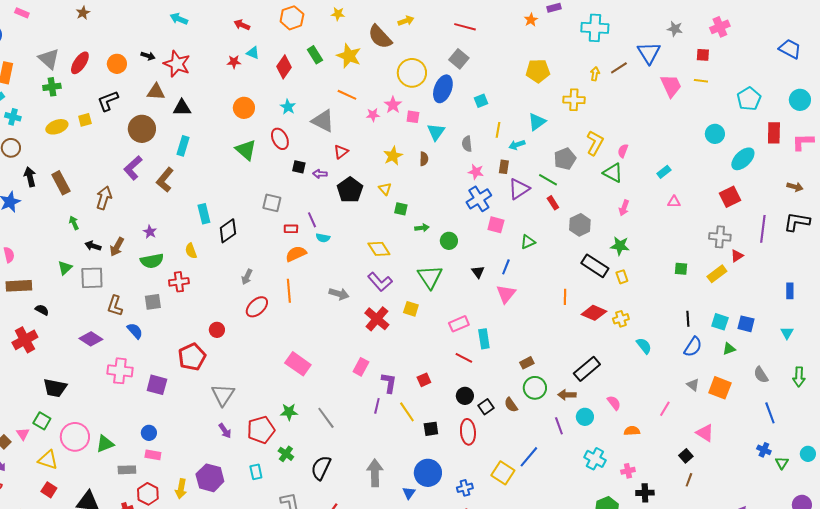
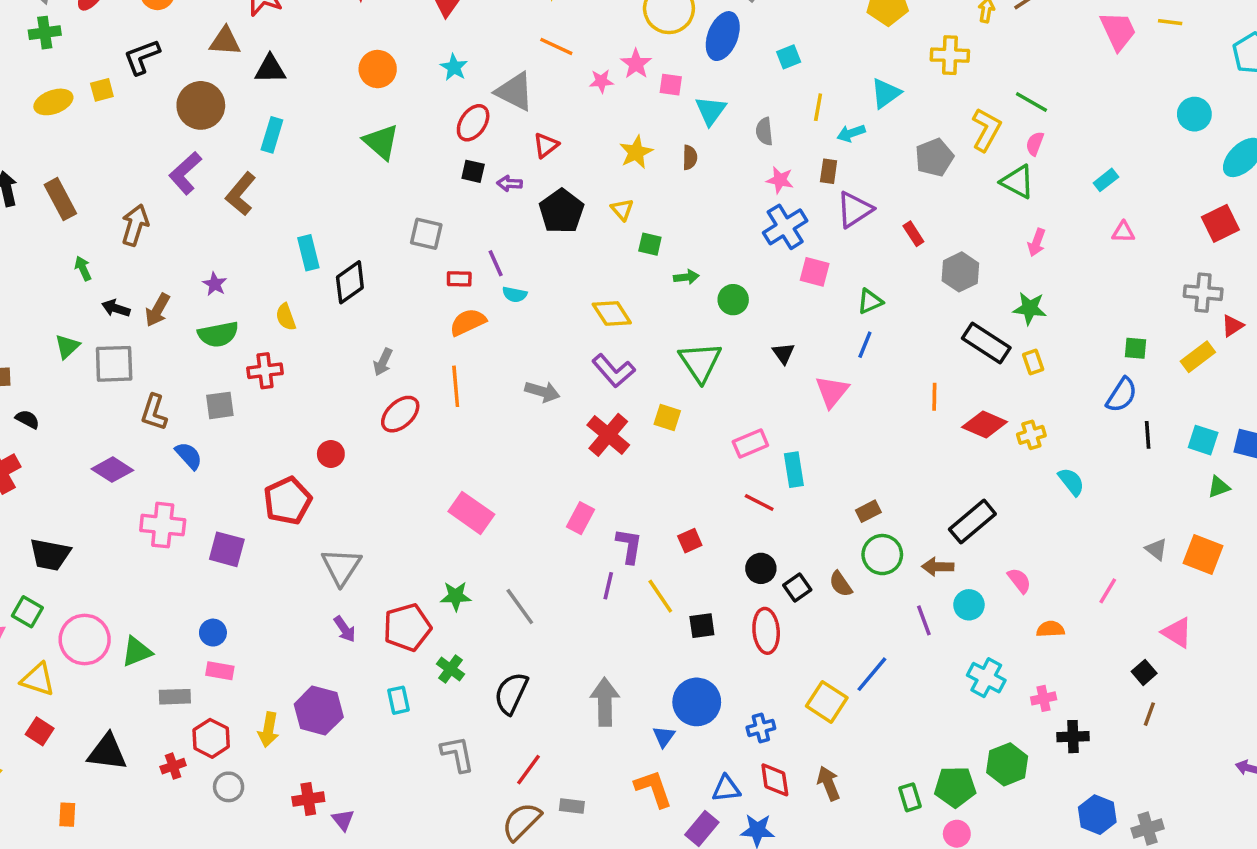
red ellipse: (280, 139) -> (473, 123), moved, turned 60
green line: (548, 180) -> (1031, 102), moved
blue line: (506, 267) -> (865, 345), moved
blue semicircle: (693, 347) -> (1122, 395), moved

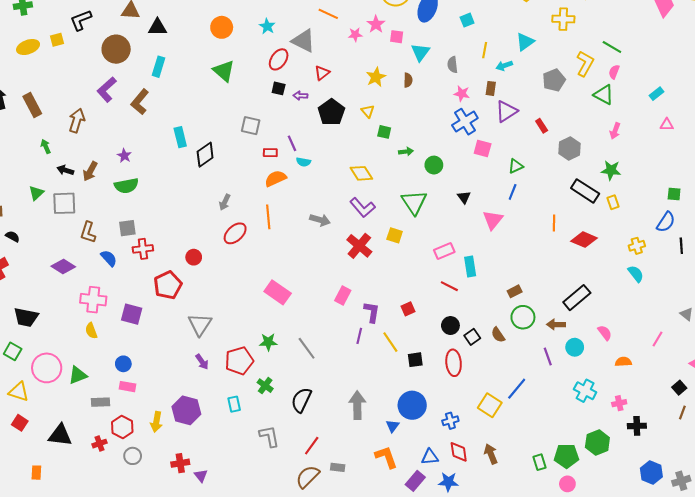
yellow semicircle: (286, 317) -> (91, 331), moved
red cross: (265, 371) -> (143, 249), moved
yellow cross: (1031, 435) -> (637, 246), moved

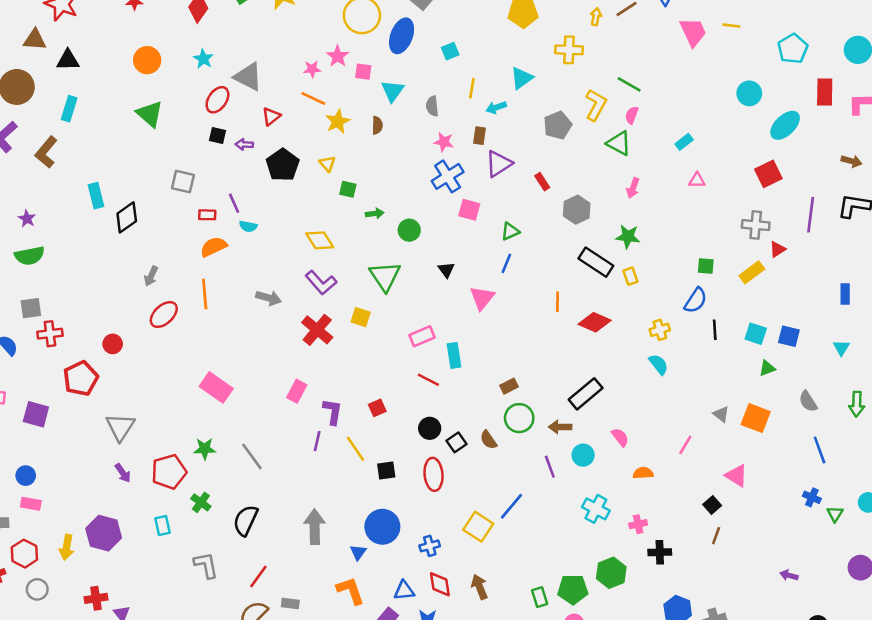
orange line: (328, 14) -> (313, 98), moved

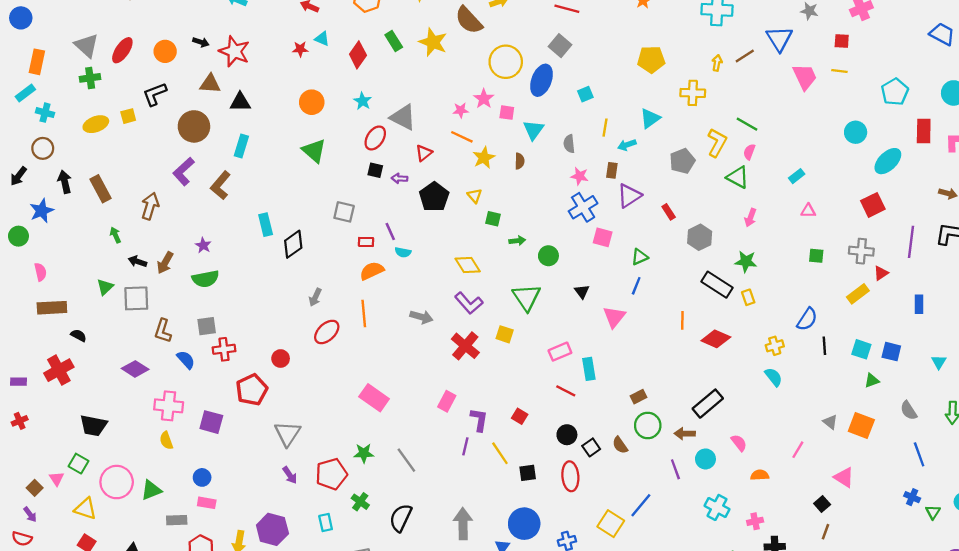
green square: (706, 266) -> (816, 256), moved
blue rectangle: (845, 294) -> (919, 304), moved
red square: (377, 408) -> (520, 416), turned -35

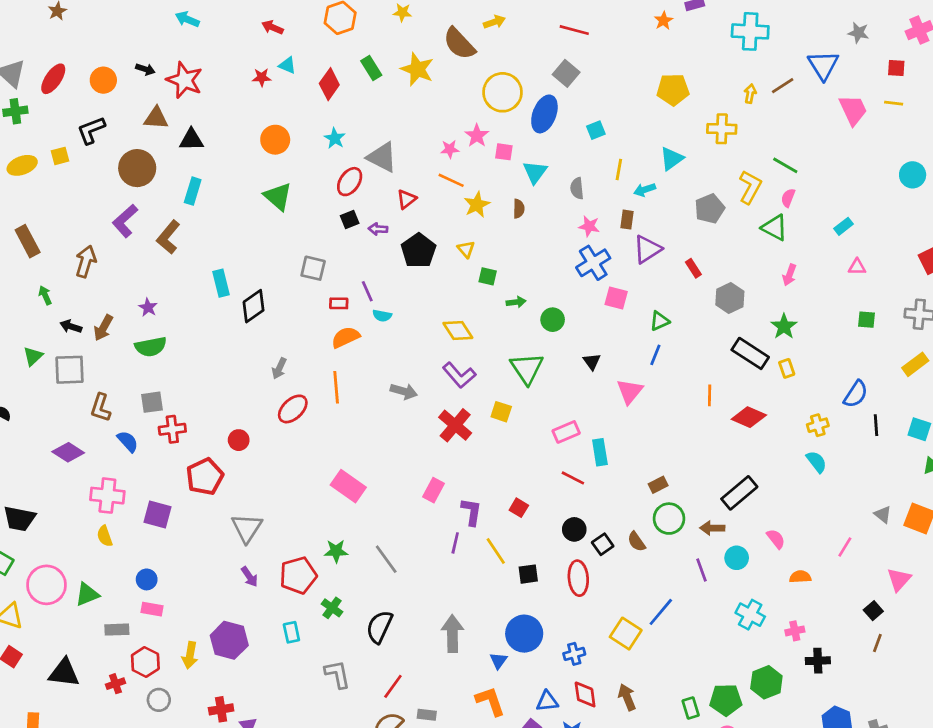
black square: (375, 170) -> (350, 220), turned -35
green star: (746, 262) -> (784, 326), turned 30
pink triangle: (844, 477) -> (899, 579), turned 40

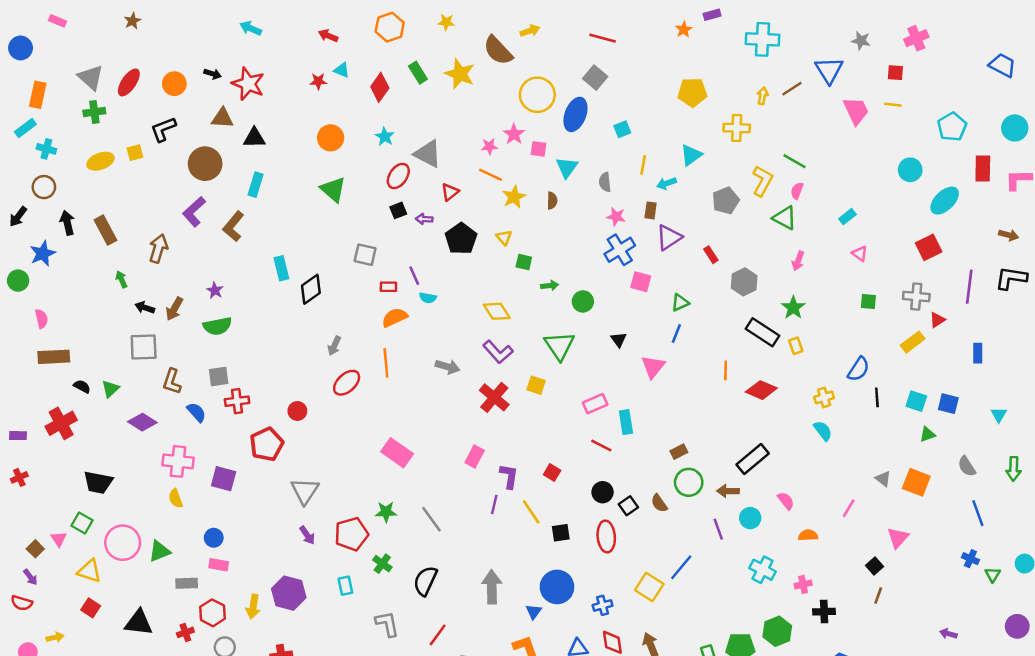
pink triangle: (857, 267) -> (860, 253), turned 35
green triangle: (33, 356) -> (110, 389), moved

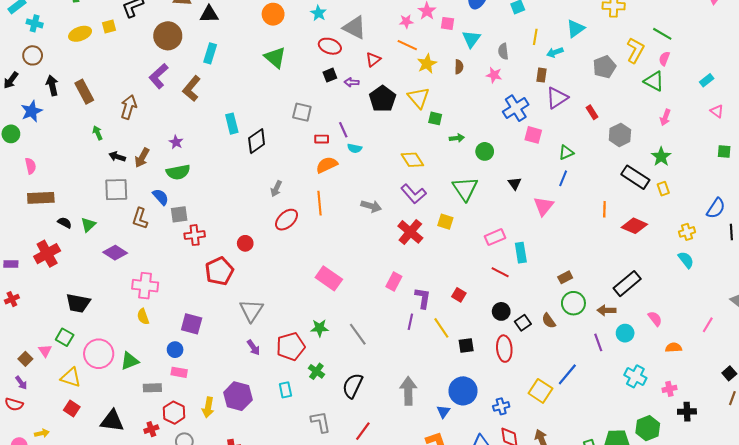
red ellipse: (398, 176) -> (330, 46), turned 75
pink star: (616, 217) -> (494, 75), moved
yellow triangle: (504, 237) -> (419, 98), size x1.6
blue semicircle: (196, 412) -> (161, 197), moved
purple square: (224, 479) -> (192, 324), moved

